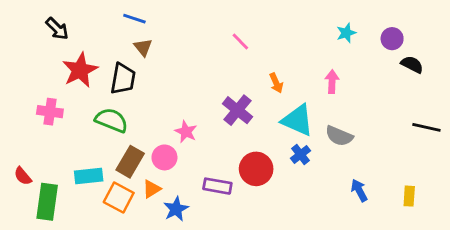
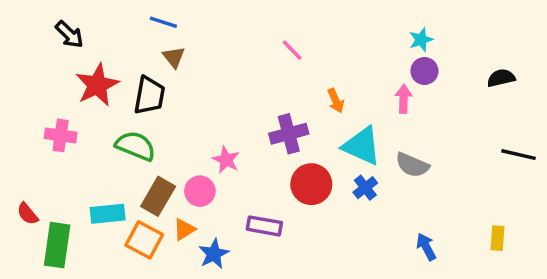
purple circle: (392, 39) -> (424, 71), moved
black semicircle: (412, 64) -> (501, 78), turned -40
purple cross: (237, 110) -> (289, 134), turned 36
red circle: (256, 169) -> (311, 184), moved
blue arrow: (359, 190) -> (426, 247), moved

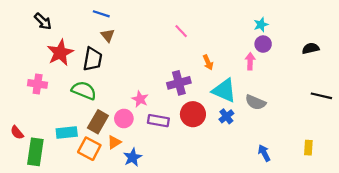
purple rectangle: (264, 226) -> (158, 121), moved

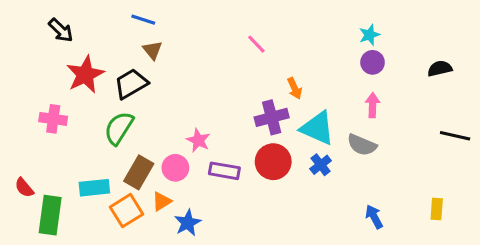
black trapezoid: (93, 59) -> (131, 84), turned -130
pink arrow: (250, 61) -> (373, 105), moved
purple cross: (179, 83) -> (272, 117), moved
green semicircle: (84, 90) -> (119, 128), turned -80
orange square: (89, 149) -> (126, 211), turned 30

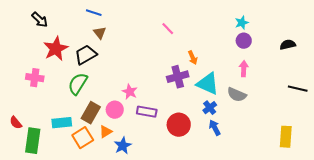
red circle: (273, 162) -> (179, 125), moved
yellow rectangle: (437, 209) -> (286, 137), size x1.5
blue arrow: (374, 217) -> (215, 128), moved

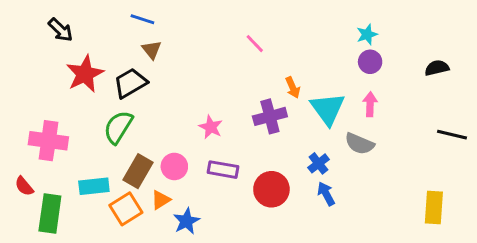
pink cross: (35, 78) -> (48, 141), moved, size x1.4
cyan triangle: (208, 84) -> (328, 109), moved, turned 30
pink star: (130, 92) -> (211, 127), moved

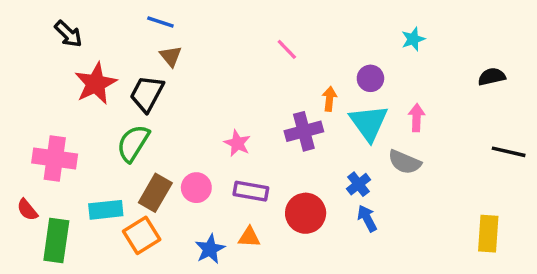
purple circle: (370, 62) -> (370, 78), moved
black trapezoid: (130, 83) -> (147, 94), turned -32
orange arrow: (293, 88) -> (329, 99), turned -150
orange triangle: (161, 200) -> (249, 237), moved, turned 35

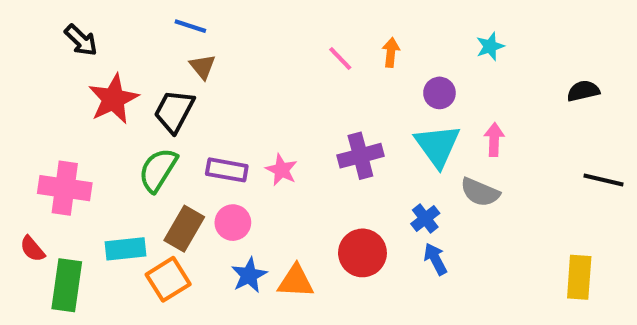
orange arrow: (329, 99) -> (391, 52), moved
purple rectangle: (251, 191) -> (227, 170), moved
orange triangle: (249, 237) -> (296, 281), size x1.4
blue star: (210, 249) -> (249, 275), moved

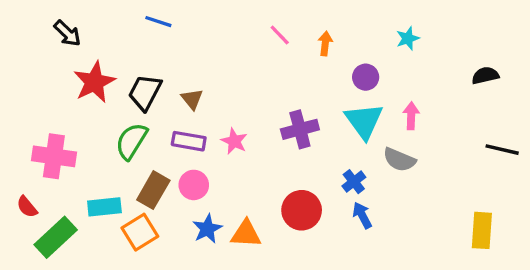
pink line: (340, 58) -> (280, 35), moved
brown triangle: (202, 67) -> (192, 99), moved
green rectangle: (67, 285) -> (56, 237), turned 39

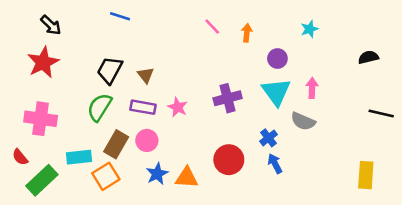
red star: (94, 82) -> (43, 62), moved

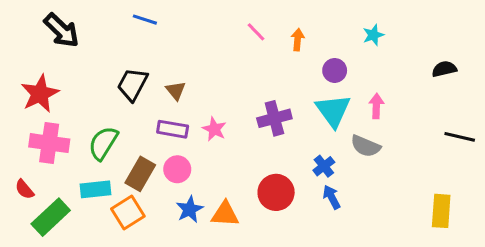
black arrow: (51, 25) -> (62, 30), size x1.4
red star: (43, 62) -> (40, 94), moved
green semicircle: (99, 107) -> (103, 143), moved

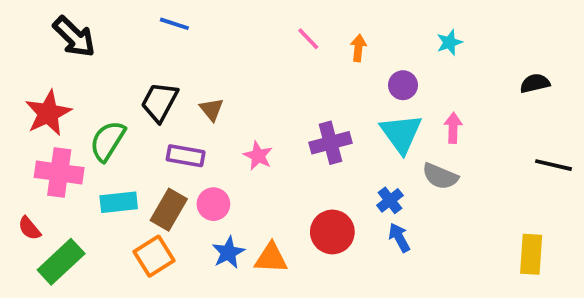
purple rectangle: (173, 129) -> (186, 156), moved
green semicircle: (103, 143) -> (108, 141), moved
cyan rectangle: (95, 189) -> (119, 202), moved

